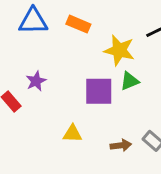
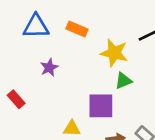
purple star: (36, 81) -> (49, 67), moved
purple square: (99, 91) -> (101, 106), moved

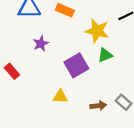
purple square: (101, 106) -> (76, 65), moved, turned -30

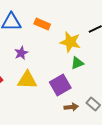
purple square: (76, 65) -> (60, 85), moved
yellow triangle: (60, 96) -> (27, 80), moved, size x1.5

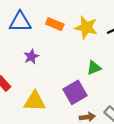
yellow star: (70, 42) -> (86, 27), moved
yellow triangle: (27, 80) -> (35, 101), moved

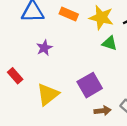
green triangle: (94, 68) -> (110, 43), moved, turned 40
yellow triangle: (35, 101) -> (48, 94), turned -40

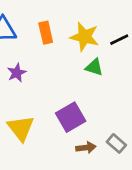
orange rectangle: (69, 14) -> (46, 33), turned 54
yellow triangle: (48, 94) -> (21, 128), turned -30

